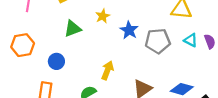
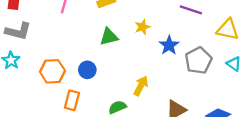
gray pentagon: (158, 41) -> (198, 61), turned -30
orange hexagon: (23, 45) -> (52, 71), moved

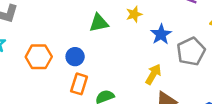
yellow arrow: (141, 86) -> (153, 74), moved
orange rectangle: (72, 100) -> (79, 84), moved

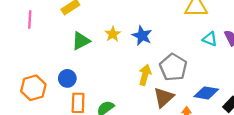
yellow star: (134, 14) -> (113, 34), moved
gray pentagon: (191, 51) -> (173, 67), moved

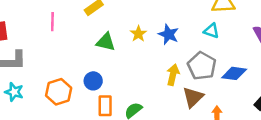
cyan triangle: (210, 39) -> (211, 31), moved
green triangle: (81, 41) -> (106, 42), turned 42
blue diamond: (206, 93) -> (234, 73), moved

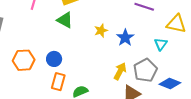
cyan triangle: (211, 31) -> (161, 44), turned 32
green triangle: (106, 42) -> (65, 20), moved

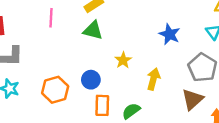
yellow star: (101, 31) -> (123, 60), moved
yellow arrow: (120, 71) -> (153, 79), moved

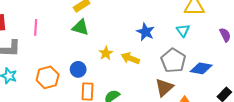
pink line: (51, 18) -> (36, 27), moved
yellow arrow: (153, 79) -> (130, 58), moved, turned -84

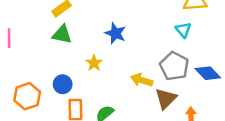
blue star: (146, 32) -> (115, 33), moved
yellow arrow: (130, 58) -> (142, 80), moved
blue diamond: (201, 68) -> (208, 73), turned 40

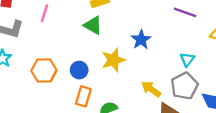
cyan triangle: (183, 30) -> (187, 59), moved
yellow star: (94, 63) -> (113, 60), size x1.5

